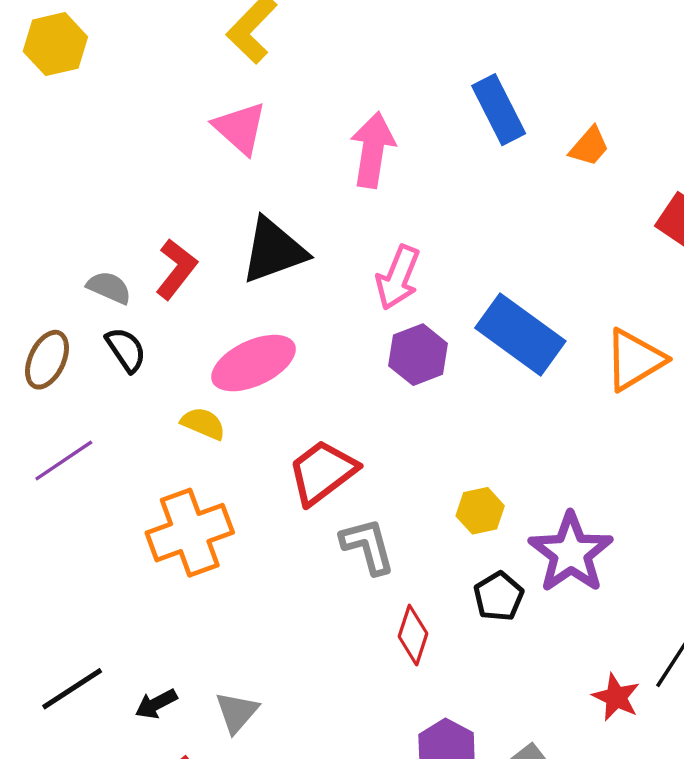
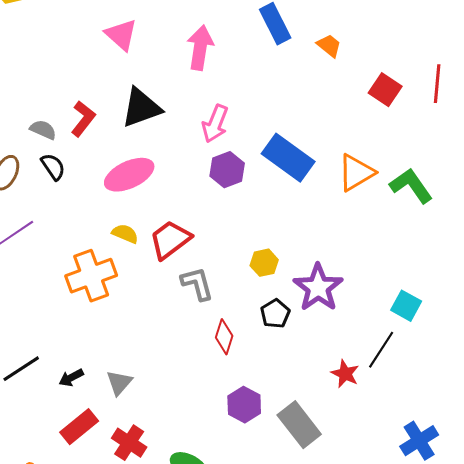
orange trapezoid: (589, 146) -> (329, 46), turned -92
yellow semicircle: (203, 423) -> (125, 234), moved

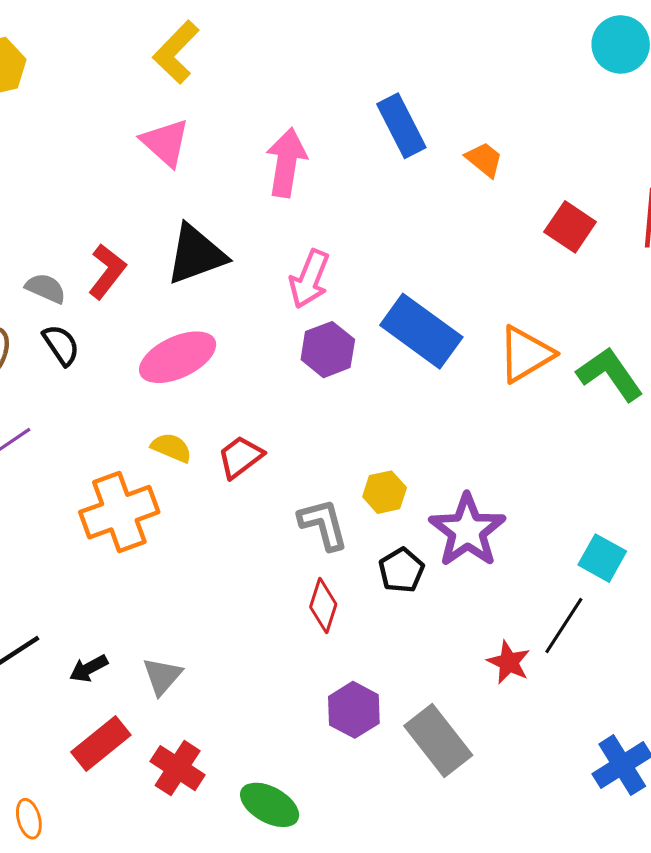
red trapezoid: (170, 240) -> (240, 457), size x0.7
gray L-shape: (197, 284) -> (323, 524), moved

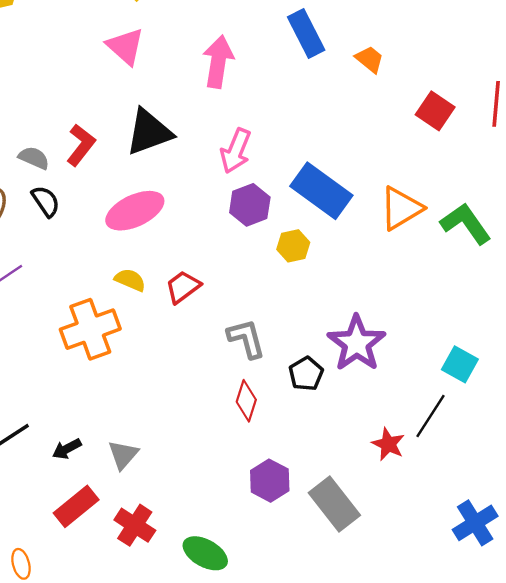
yellow hexagon: (385, 492) -> (293, 246), moved

